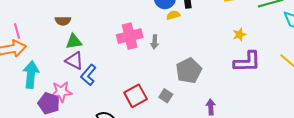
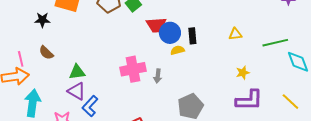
brown semicircle: (63, 21) -> (46, 53), moved, turned 42

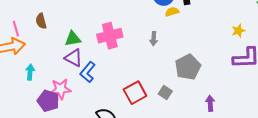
brown semicircle: (46, 53) -> (41, 21), turned 35
pink cross: (133, 69) -> (110, 36), moved
cyan arrow: (33, 103) -> (30, 72), size x0.6

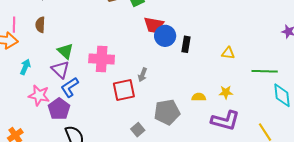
yellow semicircle: (172, 12) -> (199, 97), moved
green triangle: (73, 39) -> (65, 51), turned 36
cyan arrow: (30, 72) -> (25, 67), moved
red square: (135, 93) -> (124, 90), moved
purple pentagon: (48, 101) -> (59, 109), moved

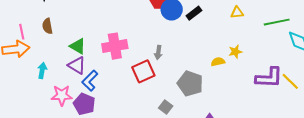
black rectangle: (186, 44) -> (194, 13), turned 56
yellow star: (226, 92) -> (235, 52), moved
gray pentagon: (167, 112) -> (190, 83), turned -30
purple L-shape: (225, 121) -> (269, 78), moved

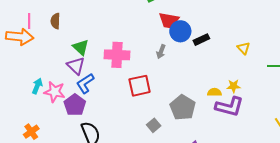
yellow triangle: (237, 13) -> (244, 48), turned 40
gray arrow: (158, 52) -> (161, 52), moved
cyan arrow: (42, 71) -> (37, 86), moved
purple L-shape: (269, 78) -> (229, 107), moved

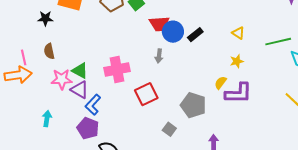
yellow star: (234, 86) -> (237, 61), moved
pink star: (55, 92) -> (62, 79), moved
yellow semicircle: (214, 92) -> (220, 83), turned -40

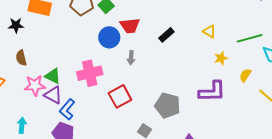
blue circle: (173, 32) -> (109, 37), moved
yellow star: (237, 61) -> (221, 58), moved
yellow semicircle: (220, 83) -> (245, 75), moved

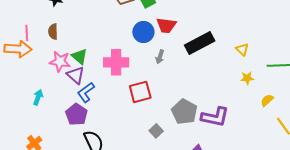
black rectangle: (166, 35) -> (200, 43), size x1.8
purple L-shape: (212, 92) -> (215, 117), moved

